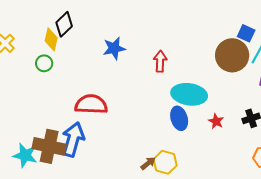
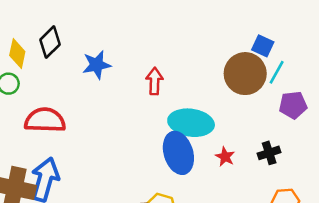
black diamond: (64, 24) -> (50, 42), moved
red semicircle: (91, 104) -> (45, 120), moved
blue ellipse: (179, 118) -> (178, 153), size x1.4

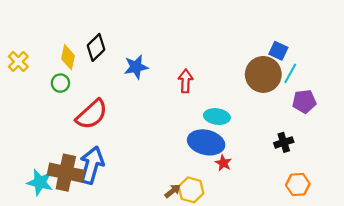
red semicircle: (45, 120) -> (92, 114), turned 136
cyan ellipse: (191, 123) -> (217, 117), size x0.7
blue ellipse: (178, 153) -> (206, 142), turned -60
red star: (225, 157) -> (223, 163), moved

